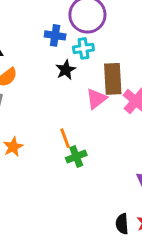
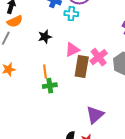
black star: (66, 70) -> (45, 37), moved
brown rectangle: (113, 79) -> (82, 67), moved

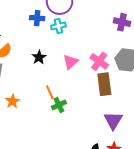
brown rectangle: (82, 67) -> (104, 84), moved

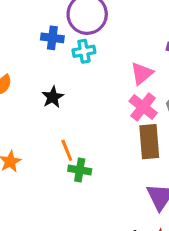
pink triangle: (70, 62) -> (142, 73), moved
green cross: (59, 105) -> (80, 170), turned 32

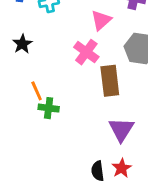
pink cross: (143, 107) -> (86, 52), moved

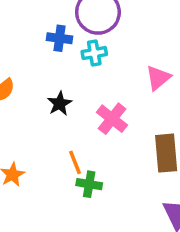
pink cross: (86, 52) -> (112, 119), moved

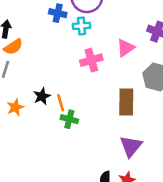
black star: (60, 104) -> (42, 96), moved
pink cross: (112, 119) -> (91, 60), moved, turned 30

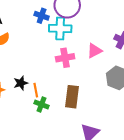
cyan cross: (82, 26) -> (60, 29), size x1.5
brown rectangle: (126, 102) -> (72, 97), moved

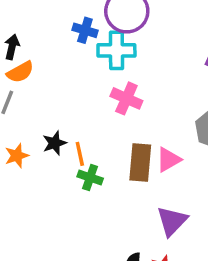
pink triangle: (94, 51) -> (168, 160), moved
pink cross: (65, 58) -> (126, 98), turned 36

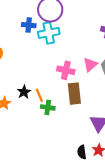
pink cross: (126, 98) -> (66, 70), moved
pink triangle: (168, 160) -> (90, 65), moved

